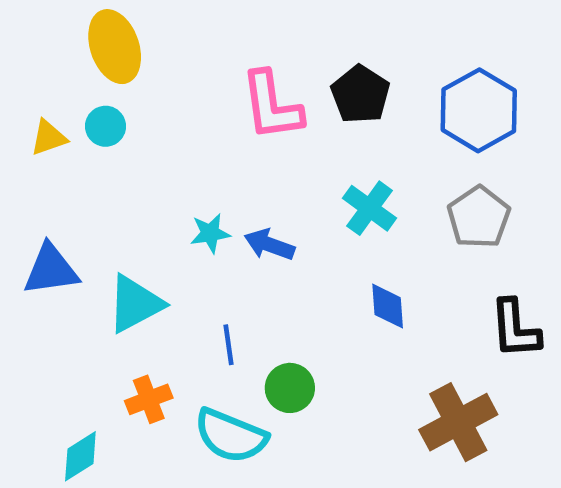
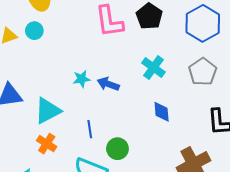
orange cross: (149, 399) -> (47, 144), moved, turned -36

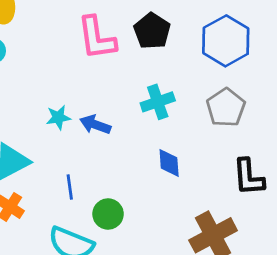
cyan cross: (153, 68) -> (158, 102), turned 35

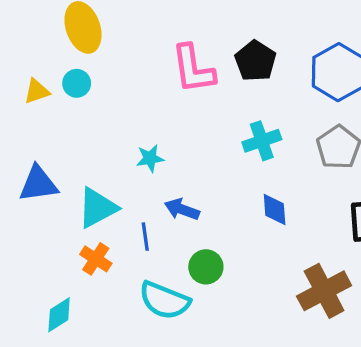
blue arrow: (95, 125) -> (182, 209), moved
blue line: (70, 187) -> (145, 237), moved

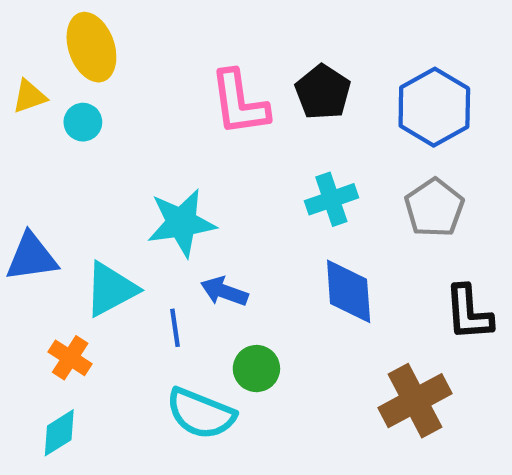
yellow triangle: (37, 91) -> (29, 96), moved
cyan star: (150, 158) -> (181, 223), size x1.8
blue diamond: (275, 209) -> (349, 291), size x1.5
orange cross: (96, 259) -> (70, 358), moved

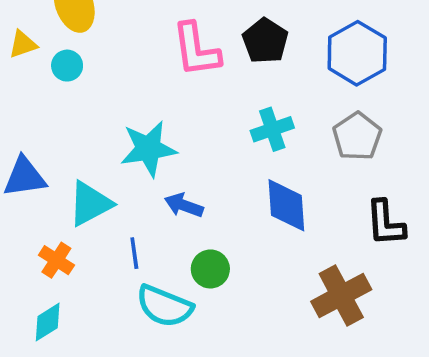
blue line: (175, 328) -> (134, 253), moved

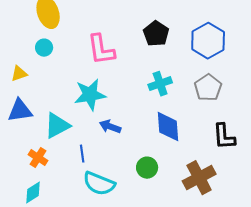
yellow triangle: (23, 44) -> (19, 74), moved
pink L-shape: (196, 50) -> (101, 50), moved
green circle: (210, 269) -> (147, 168), moved

